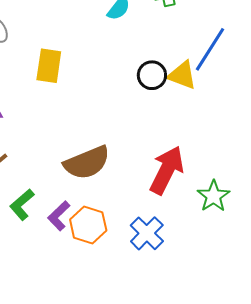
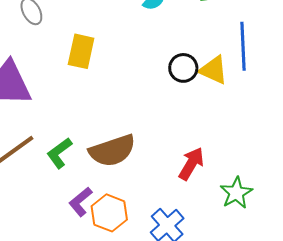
blue line: (210, 49) -> (243, 46), turned -39
red arrow: (167, 170) -> (191, 164), size x0.7
green L-shape: (22, 205) -> (59, 153), moved

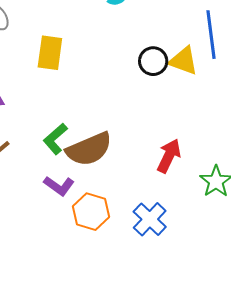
green L-shape: (59, 153) -> (55, 139), moved
purple L-shape: (80, 202) -> (59, 186), moved, turned -100

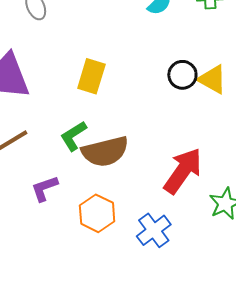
yellow rectangle: (50, 53) -> (91, 76), moved
red arrow: (169, 156) -> (183, 171), size x1.4
purple L-shape: (59, 186) -> (44, 188), moved, turned 116

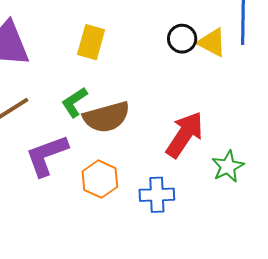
purple L-shape: (44, 188) -> (47, 155), size x1.6
blue cross: (154, 230) -> (157, 195), turned 36

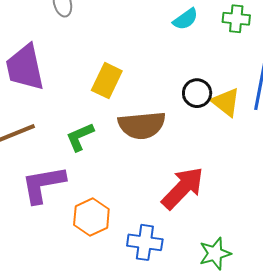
brown semicircle: (107, 117) -> (142, 125), moved
green star: (228, 166) -> (215, 254), moved

